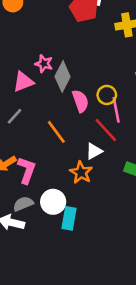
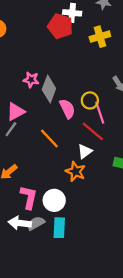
pink triangle: (23, 82) -> (16, 112), moved
pink L-shape: (27, 170) -> (29, 197), moved
gray semicircle: (23, 204) -> (36, 223), moved
cyan rectangle: (69, 218) -> (59, 228), moved

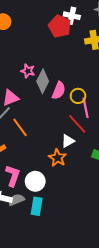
pink semicircle: (67, 109) -> (59, 91), moved, turned 42
orange line: (49, 138) -> (20, 127), moved

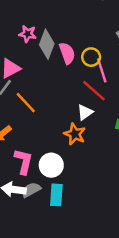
pink semicircle: (59, 91) -> (67, 53), turned -36

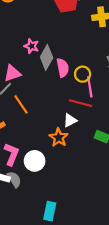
red line: (94, 91) -> (81, 103), turned -35
gray semicircle: (31, 190) -> (14, 179), turned 77
cyan rectangle: (56, 195) -> (50, 211), moved

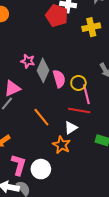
orange line: (21, 104) -> (41, 117), moved

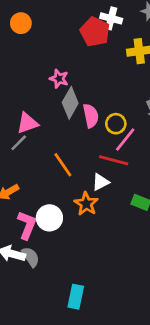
pink star: (28, 61) -> (59, 79), moved
pink line: (86, 94) -> (125, 140), turned 48
white circle: (41, 169) -> (49, 218), moved

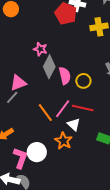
pink line: (125, 140) -> (63, 109), moved
white triangle: (101, 182) -> (74, 124), turned -48

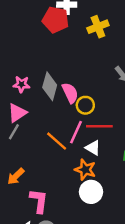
pink star: (40, 49) -> (21, 84), moved
yellow circle: (83, 81) -> (85, 105), moved
white circle: (37, 152) -> (91, 192), moved

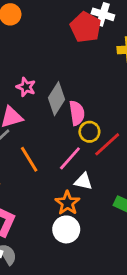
red line: (99, 126) -> (107, 144), moved, turned -60
orange line: (57, 141) -> (29, 159), moved
white triangle: (93, 148) -> (83, 181), turned -35

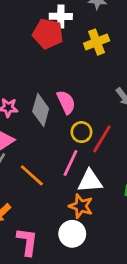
pink semicircle: (77, 113) -> (66, 102), moved
white triangle: (83, 181) -> (90, 181), size x1.4
white circle: (66, 229) -> (72, 234), moved

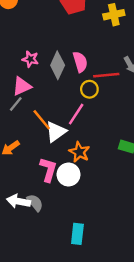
red line: (102, 139) -> (106, 75), moved, turned 45
white triangle: (90, 181) -> (56, 132), moved, turned -40
pink L-shape: (27, 242) -> (48, 170), moved

